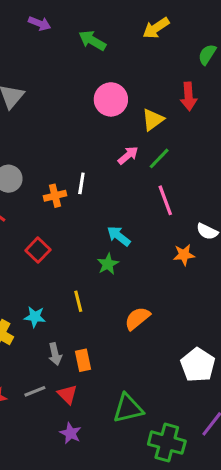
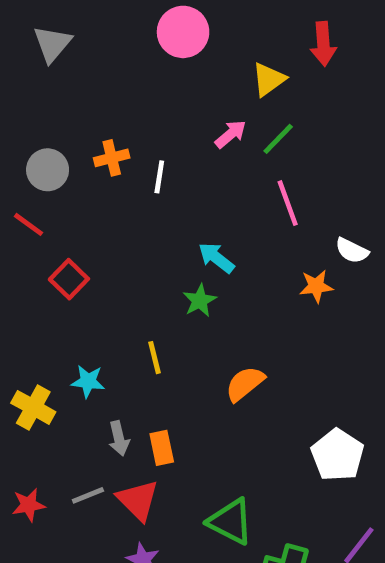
pink circle: (111, 99) -> (183, 32), moved
orange cross: (55, 196) -> (112, 158), moved
red square: (38, 250) -> (69, 279), moved
red triangle: (67, 394) -> (138, 500), size x1.4
green triangle: (128, 408) -> (231, 522), turned 40

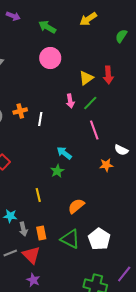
red arrow: (323, 44) -> (108, 75), moved
pink arrow: (231, 134) -> (70, 101), turned 120
cyan star: (88, 381) -> (10, 216), moved
white pentagon: (338, 455) -> (99, 239), moved
green triangle: (231, 522) -> (70, 239), moved

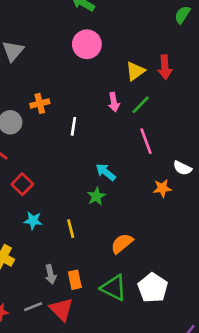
orange cross: (20, 111) -> (40, 103), moved
cyan star: (10, 216) -> (33, 221), moved

